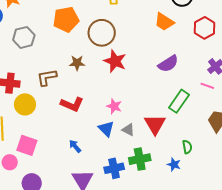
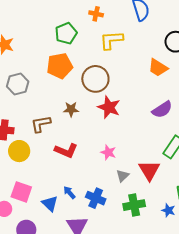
blue triangle: (106, 129) -> (50, 203), moved
gray triangle: (128, 130) -> (123, 176), turned 48
blue cross: (114, 168) -> (96, 198), moved, turned 36

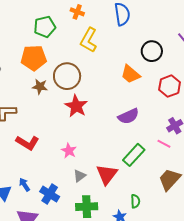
yellow L-shape: (111, 40) -> (89, 40), turned -65
brown star: (71, 109) -> (40, 87), moved

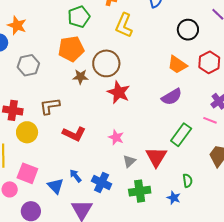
orange trapezoid: (130, 74) -> (177, 65), moved

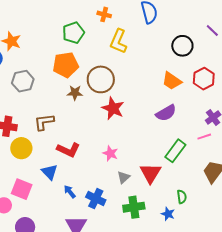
pink line: (210, 120) -> (204, 137), turned -40
blue triangle: (56, 186) -> (50, 172), moved

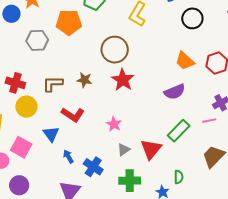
black circle: (182, 46) -> (192, 18), moved
orange pentagon: (66, 65) -> (69, 22), moved
brown star: (75, 93) -> (84, 80), moved

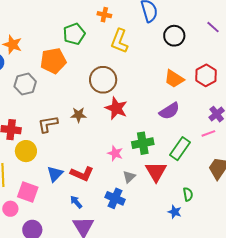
red L-shape: (73, 115) -> (82, 174), moved
blue triangle: (51, 134) -> (55, 174), turned 30
blue arrow: (68, 156) -> (76, 202), moved
blue cross: (93, 167) -> (115, 198), moved
green cross: (130, 181) -> (143, 143), moved

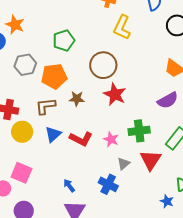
green pentagon: (74, 34) -> (64, 40), moved
orange pentagon: (53, 61) -> (54, 76), moved
blue triangle: (55, 174) -> (53, 134), moved
red L-shape: (82, 174) -> (81, 139), moved

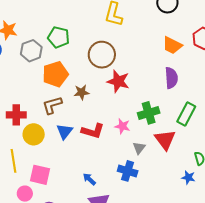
green pentagon: (64, 40) -> (59, 37), turned -30
gray hexagon: (25, 65) -> (31, 51), moved
purple semicircle: (168, 100) -> (171, 78), turned -55

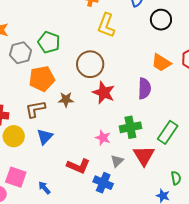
purple semicircle: (171, 78) -> (144, 89), moved
red L-shape: (93, 131) -> (78, 166), moved
blue arrow: (89, 179) -> (44, 188), moved

